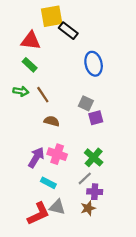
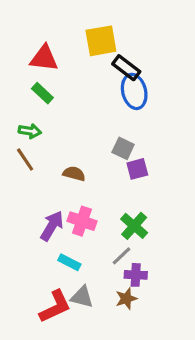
yellow square: (52, 16) -> (101, 41), moved
black rectangle: (68, 31) -> (126, 68), moved
brown line: (43, 95) -> (25, 159), moved

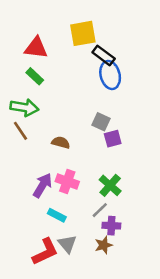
green arrow: (30, 131) -> (24, 107), size x1.5
gray triangle: (82, 297) -> (67, 244), turned 36

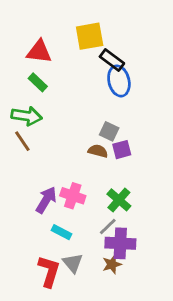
brown semicircle: (61, 143) -> (98, 151), moved
purple cross: (111, 226) -> (120, 243), size x1.5
red L-shape: (45, 252) -> (49, 271), turned -48

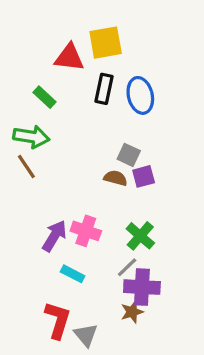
red triangle: (39, 52) -> (69, 57), moved
black rectangle: (112, 60) -> (104, 89), moved, turned 65
gray triangle: (73, 263) -> (86, 335), moved

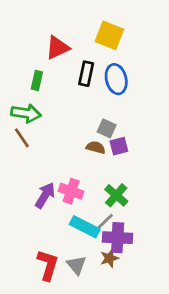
yellow square: (106, 43) -> (109, 35), moved, turned 32
red triangle: (69, 57) -> (57, 48), turned -32
green rectangle: (44, 97) -> (37, 80), turned 60
cyan rectangle: (73, 274) -> (85, 227), moved, size x1.5
gray triangle: (86, 335) -> (77, 265), moved

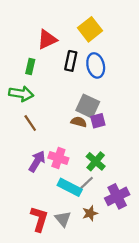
yellow square: (109, 35) -> (90, 29), turned 30
gray square: (107, 128) -> (88, 106), size x1.5
brown line: (22, 138) -> (30, 123), moved
purple cross: (118, 238) -> (117, 196), moved, turned -30

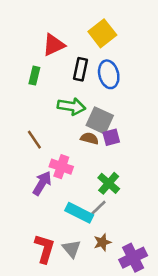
green arrow: (21, 94) -> (72, 106), moved
pink cross: (58, 158) -> (61, 167), moved
purple cross: (117, 196) -> (133, 258), moved

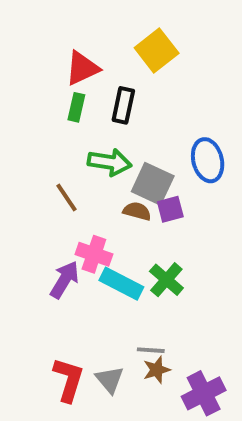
blue ellipse: (109, 74) -> (208, 160), moved
green rectangle: (34, 76) -> (76, 107), moved
brown line: (34, 140) -> (67, 197), moved
gray line: (98, 208) -> (151, 350), moved, turned 48
cyan rectangle: (79, 213) -> (121, 284), moved

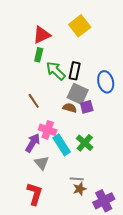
black rectangle: (123, 105) -> (75, 71), moved
green arrow: (110, 162) -> (56, 71), moved, turned -145
cyan rectangle: (121, 284) -> (62, 145), turned 30
gray triangle: (110, 380) -> (42, 163), moved

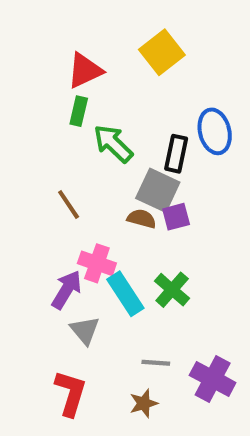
black rectangle: (75, 71) -> (176, 154), moved
blue ellipse: (106, 82) -> (215, 131), moved
brown star: (80, 189) -> (144, 403), moved
purple cross: (104, 201) -> (213, 379), moved, turned -35

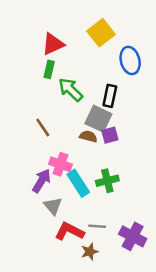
blue ellipse: (215, 131) -> (130, 60), moved
green cross: (172, 290) -> (107, 181), turned 35
red L-shape: (71, 393) -> (69, 231), moved, turned -80

